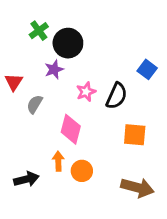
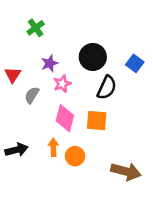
black circle: (68, 43) -> (93, 57), moved
pink star: (86, 92) -> (62, 84), moved
orange square: (135, 135) -> (97, 121), moved
black arrow: (26, 179) -> (17, 150), moved

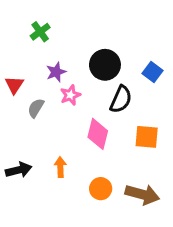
pink diamond: (65, 118) -> (98, 134), moved
orange square: (97, 121) -> (147, 137), moved
orange circle: (75, 156) -> (101, 189), moved

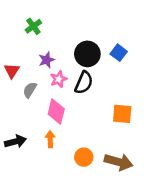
blue square: (152, 72) -> (119, 53), moved
black semicircle: (121, 99) -> (84, 83), moved
pink diamond: (98, 134) -> (56, 112), moved

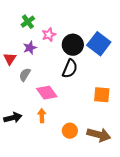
blue square: (119, 53) -> (99, 44), size x1.6
purple star: (47, 60) -> (30, 48), moved
pink star: (59, 79) -> (49, 35), moved
pink diamond: (56, 112) -> (47, 93), turned -50

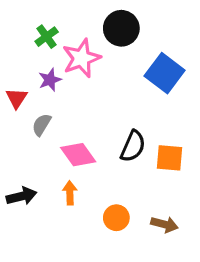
pink star: (49, 35) -> (81, 58), size x1.6
black circle: (73, 45) -> (121, 28), moved
black semicircle: (70, 69) -> (133, 146), moved
brown arrow: (99, 135) -> (165, 224), size x0.7

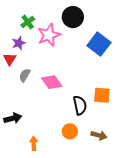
purple star: (50, 80) -> (19, 43), moved
black semicircle: (133, 146) -> (80, 105), moved, turned -36
pink diamond: (78, 155) -> (52, 82), moved
orange arrow: (70, 193) -> (34, 143), moved

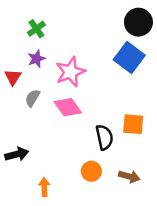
black circle: (73, 17) -> (138, 22), moved
pink star: (49, 35) -> (70, 72), moved
purple star: (19, 43) -> (36, 59), moved

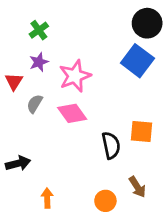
orange circle: (91, 171) -> (105, 201), moved
brown arrow: (129, 176) -> (137, 187), turned 42

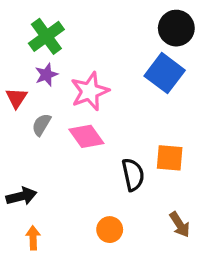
green cross: (39, 30) -> (46, 36), size x1.5
brown arrow: (137, 187) -> (180, 225), moved
orange arrow: (47, 198) -> (33, 238), moved
orange circle: (105, 201) -> (110, 230), moved

